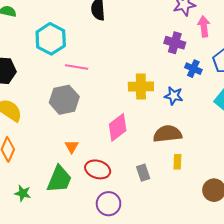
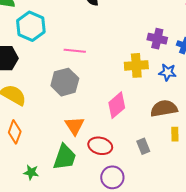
cyan hexagon: (51, 39) -> (31, 26), moved
purple cross: (175, 43) -> (157, 39), moved
orange triangle: (72, 147) -> (74, 126), size x1.5

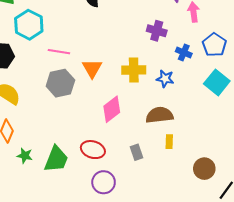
purple cross: (157, 39) -> (157, 31), moved
pink line: (75, 51) -> (59, 52), moved
orange triangle: (74, 126) -> (92, 68), moved
green star: (31, 172) -> (25, 156), moved

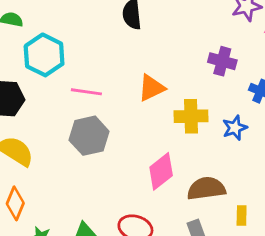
orange triangle: (92, 68) -> (151, 88), moved, turned 35
blue star: (165, 79) -> (235, 128), turned -30
brown semicircle: (159, 115) -> (206, 188), moved

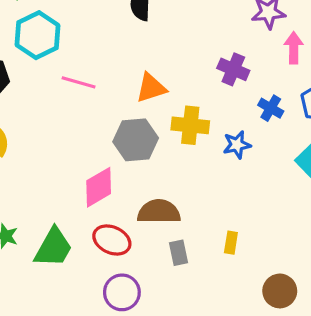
gray hexagon: (89, 136) -> (136, 140), moved
pink diamond: (161, 171) -> (99, 187), moved
brown semicircle: (206, 188) -> (159, 212), moved

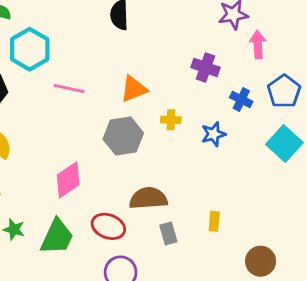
yellow cross: (190, 125) -> (171, 120), size x0.6
pink diamond: (99, 187) -> (68, 180), moved

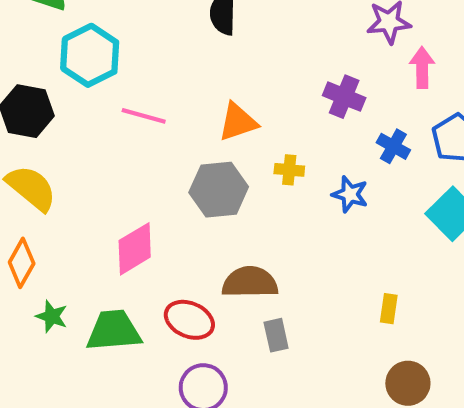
blue star: (213, 134) -> (350, 194), turned 30
yellow rectangle: (214, 221) -> (389, 309), moved
green trapezoid: (57, 237) -> (114, 331), turned -123

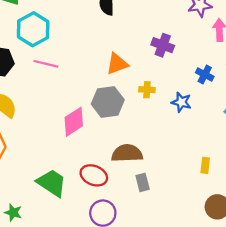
purple cross: (344, 97) -> (163, 45), moved
pink line: (144, 116) -> (46, 64), moved
pink diamond: (135, 249) -> (74, 122), moved
green star: (52, 316) -> (13, 212), moved
green trapezoid: (114, 331) -> (52, 183), turned 40

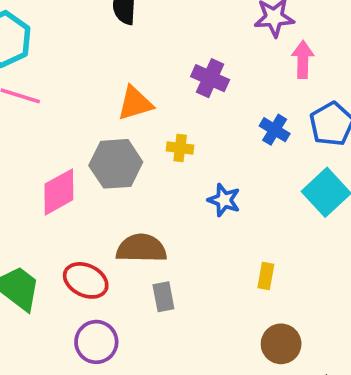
blue star: (181, 102) -> (224, 200), moved

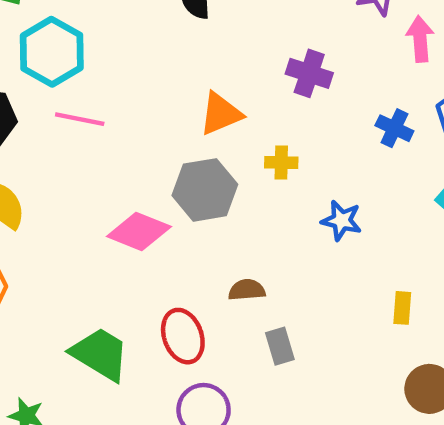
pink diamond: (59, 192) -> (139, 231), turned 57
brown semicircle: (141, 248) -> (247, 290), size x0.6
red ellipse: (86, 280) -> (183, 336), turned 51

